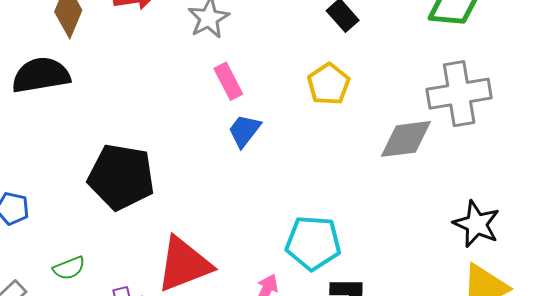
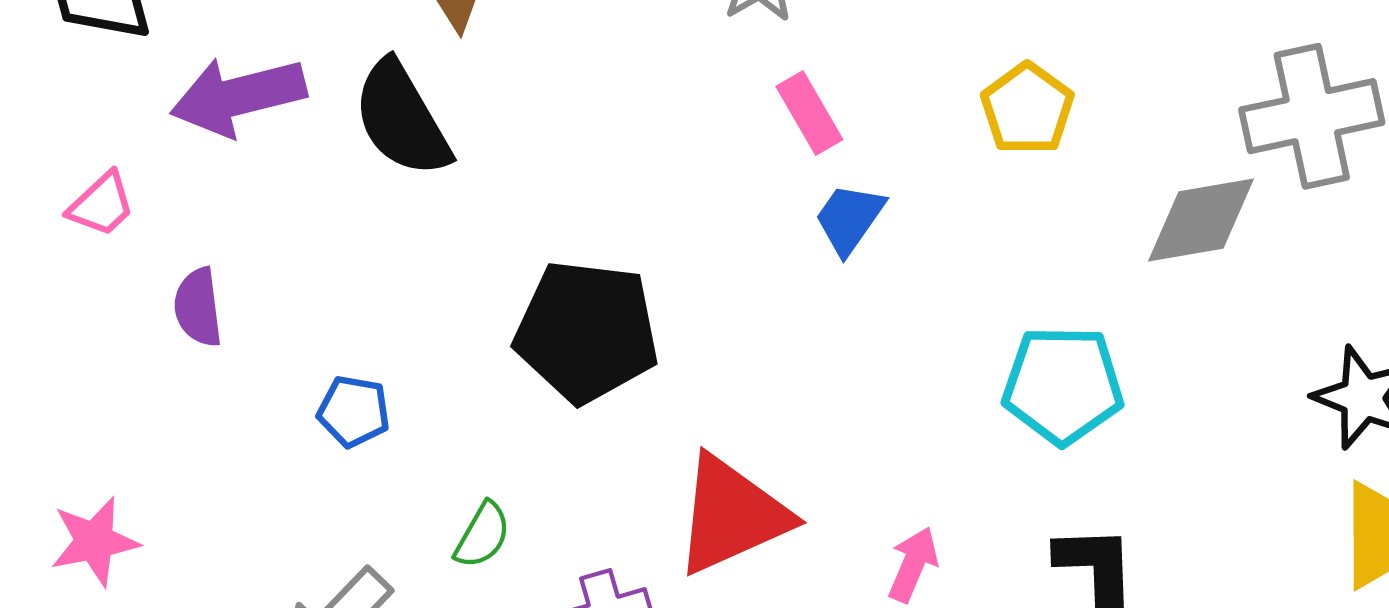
black semicircle: (41, 75) -> (402, 119), turned -108
cyan pentagon: (313, 243) -> (1063, 385), moved
green semicircle: (69, 268) -> (483, 535), turned -36

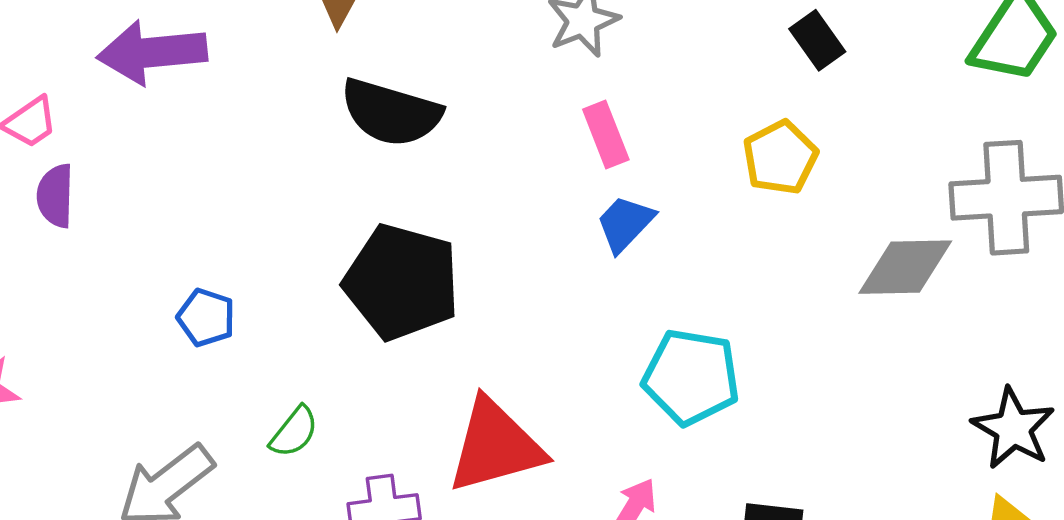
black semicircle: (402, 119) -> (391, 113), moved, turned -52
purple semicircle: (198, 307) -> (55, 196), moved
cyan pentagon: (1063, 385) -> (691, 377), moved

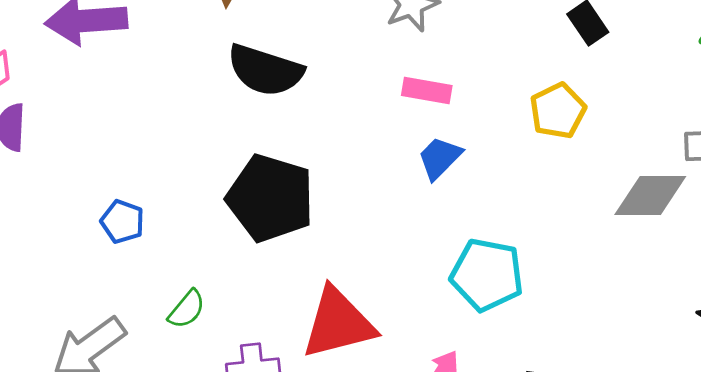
pink rectangle: (606, 135) -> (427, 91), turned -60

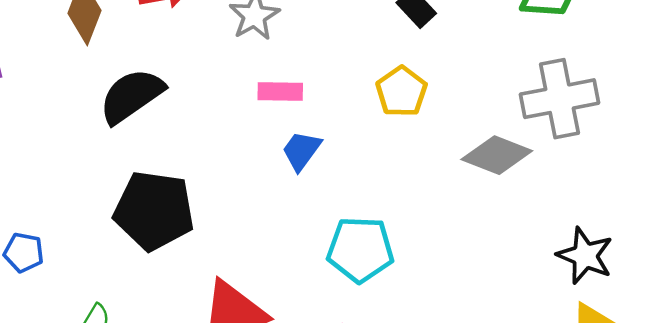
black semicircle: (265, 70) -> (131, 96), turned 136
gray diamond: (650, 196) -> (497, 155), turned 30

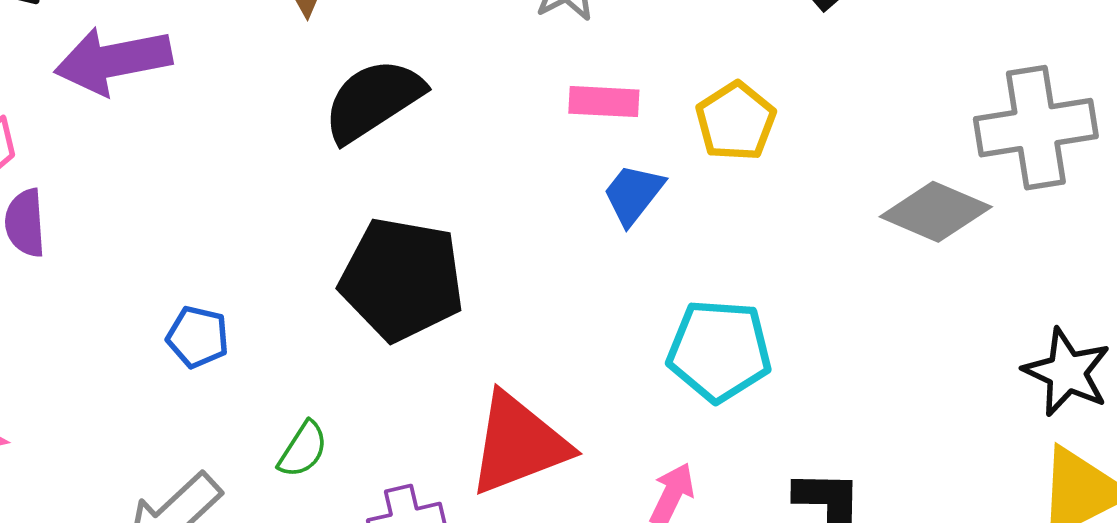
yellow pentagon: (401, 92) -> (736, 121), moved

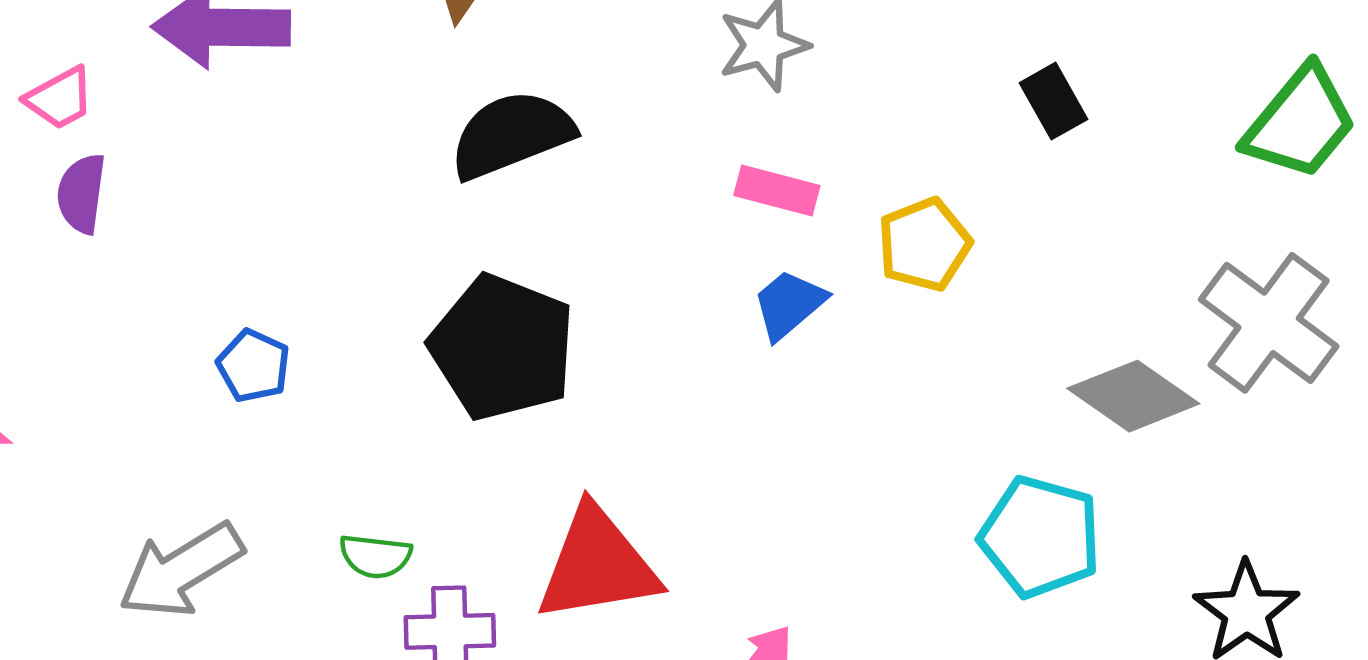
gray cross: (1036, 128) -> (1269, 323), turned 34
cyan pentagon: (719, 351) -> (1040, 537), moved
green semicircle: (303, 449) -> (375, 556), moved, turned 52

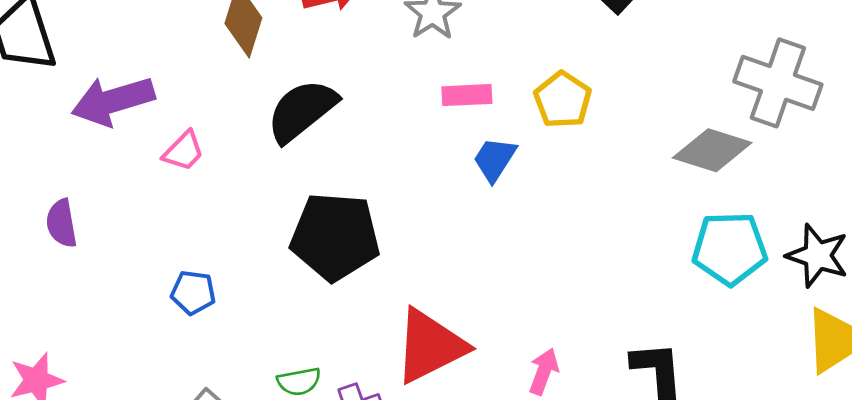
pink trapezoid: (60, 98) -> (184, 151), moved
cyan pentagon: (1040, 537) -> (730, 248), moved

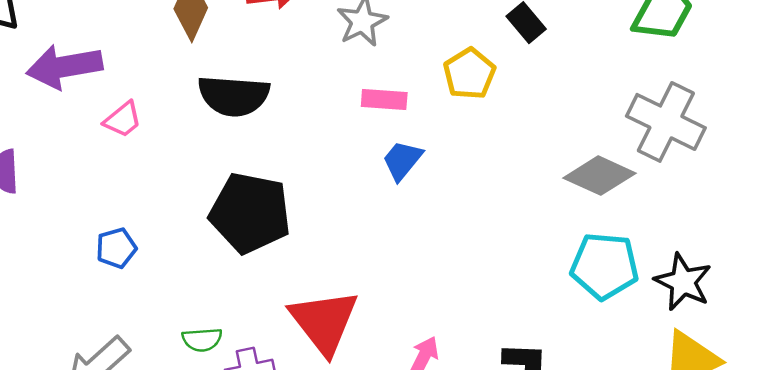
yellow pentagon: (563, 100) -> (469, 74), moved
black semicircle: (302, 111) -> (234, 96), turned -144
blue pentagon: (193, 292) -> (116, 248), turned -30
red triangle: (430, 346) -> (324, 322), turned -48

